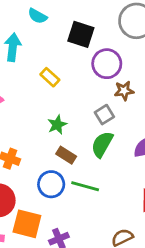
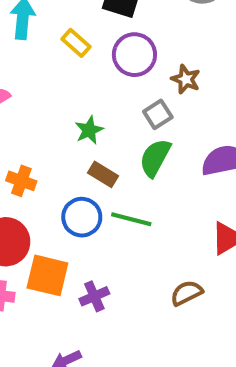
purple circle: (107, 64) -> (134, 55), moved
yellow rectangle: (50, 77) -> (76, 43), moved
brown star: (124, 91) -> (186, 79), turned 30

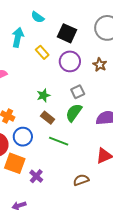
brown star: (186, 79) -> (100, 65), moved
blue circle: (82, 217) -> (23, 137), moved
purple cross: (94, 296) -> (36, 176), turned -32

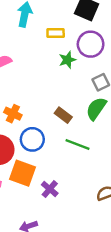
yellow rectangle: (42, 52) -> (56, 33), turned -48
green star: (43, 95) -> (67, 60), moved

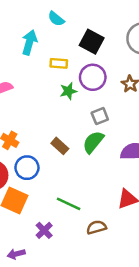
green line: (77, 145) -> (69, 204), moved
purple cross: (50, 189) -> (44, 230), moved

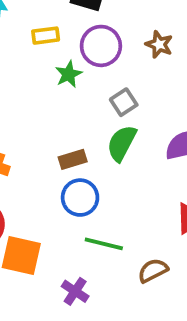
brown rectangle: (60, 146) -> (73, 159), turned -48
blue circle: (27, 168) -> (80, 198), moved

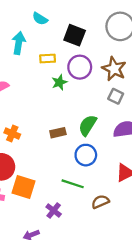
brown star: (159, 44) -> (114, 69), size x1.5
gray square: (124, 102) -> (116, 96), moved, turned -35
blue circle: (80, 198) -> (86, 155), moved

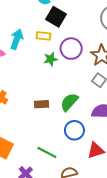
black square: (75, 35) -> (56, 17), moved
cyan arrow: (19, 43) -> (17, 39), moved
blue circle: (86, 155) -> (74, 130), moved

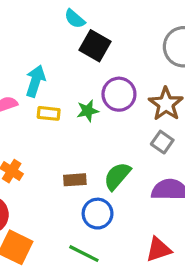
yellow rectangle: (44, 36) -> (49, 113), moved
blue circle: (74, 130) -> (98, 214), moved

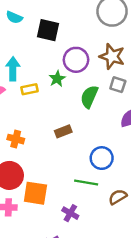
cyan semicircle: (75, 19) -> (14, 17), moved
green semicircle: (117, 176) -> (89, 97), moved
blue circle: (98, 214) -> (102, 158), moved

